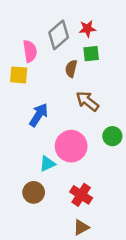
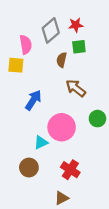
brown triangle: (81, 227) -> (62, 198), moved

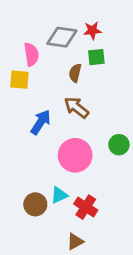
gray diamond: (51, 30) -> (62, 37), turned 50
brown arrow: (76, 88) -> (76, 107), moved
cyan triangle: (41, 142) -> (59, 195), moved

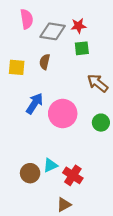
pink semicircle: (31, 54) -> (27, 19), moved
brown semicircle: (75, 73) -> (45, 62), moved
brown arrow: (76, 107) -> (98, 83), moved
pink circle: (75, 155) -> (63, 114), moved

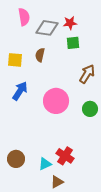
brown arrow: (98, 83) -> (87, 74), turned 84
blue arrow: (35, 103) -> (20, 91), moved
cyan triangle: (50, 165) -> (45, 164), moved
brown circle: (30, 173) -> (16, 159), moved

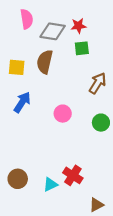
brown semicircle: (40, 55) -> (45, 62), size x1.5
pink circle: (56, 101) -> (63, 114), size x0.6
brown triangle: (57, 182) -> (96, 205), moved

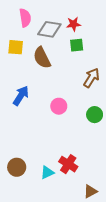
brown semicircle: (45, 62) -> (42, 58), turned -40
yellow square: (17, 67) -> (16, 47), moved

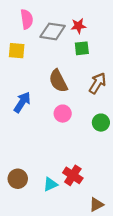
brown semicircle: (42, 58) -> (58, 81), moved

